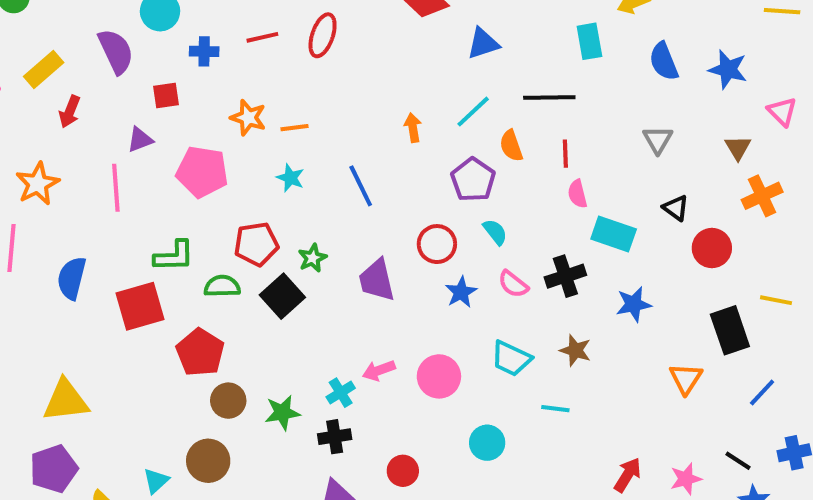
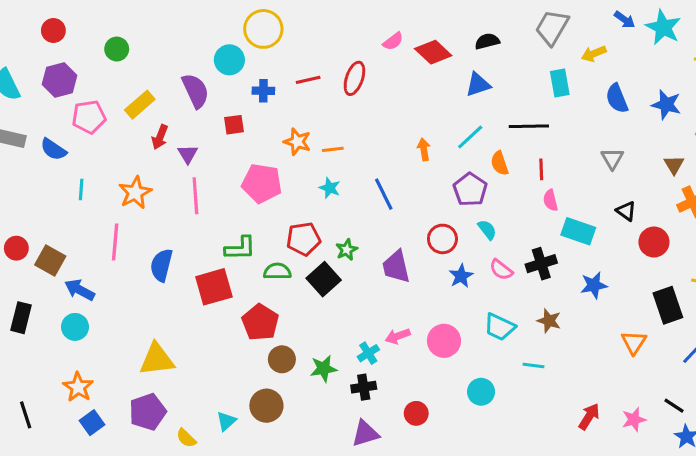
purple triangle: (140, 140) -> (188, 154), moved, turned -40

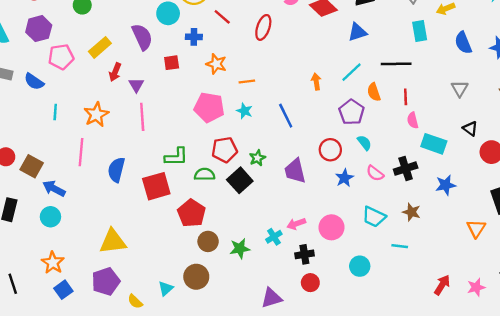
red line: (308, 80) -> (222, 17), moved, turned 54
orange star: (297, 142) -> (216, 64), moved
pink pentagon: (262, 183) -> (209, 107), moved
black cross: (364, 387) -> (304, 254), moved

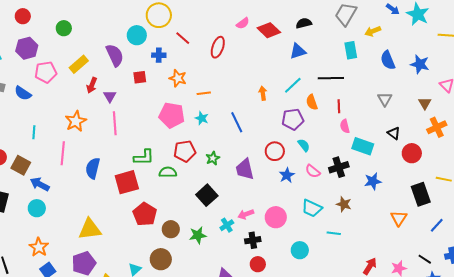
cyan line: (55, 112) -> (34, 132), moved
purple pentagon: (351, 112) -> (293, 119), turned 30
black square: (240, 180) -> (207, 195), moved
red pentagon: (192, 213) -> (145, 214), moved

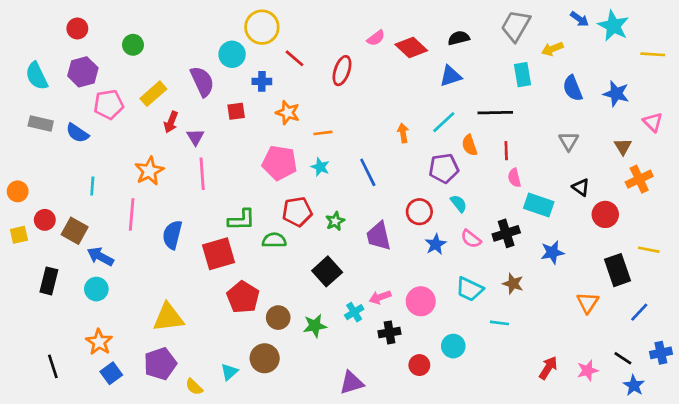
red circle: (258, 264) -> (419, 365), moved

